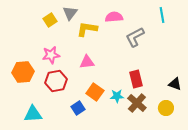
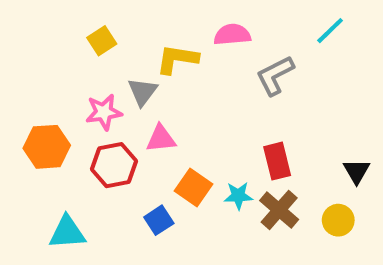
gray triangle: (70, 13) -> (143, 92), moved
cyan line: (162, 15) -> (330, 31), turned 56
pink triangle: (87, 62) -> (161, 139), moved
black triangle: (175, 84) -> (357, 171), turned 40

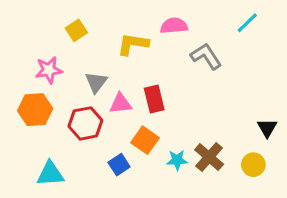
gray L-shape: (275, 75) -> (206, 56), turned 84
gray triangle: (143, 92) -> (96, 82), moved
pink star: (104, 112) -> (49, 70), moved
red rectangle: (277, 161) -> (154, 99), moved
cyan star: (238, 196) -> (177, 160), moved

